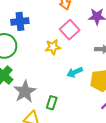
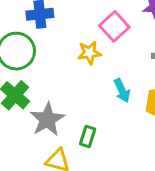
cyan arrow: (75, 72) -> (122, 91), turned -91

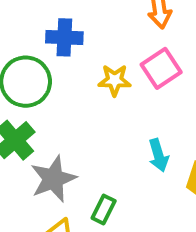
yellow star: (89, 53) -> (115, 80), moved

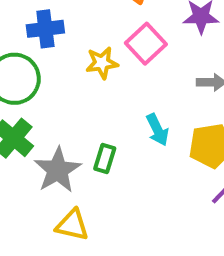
green rectangle: (104, 210) -> (105, 159), moved

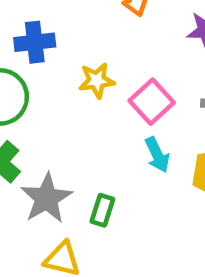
pink square: (146, 44) -> (152, 102), moved
green rectangle: (105, 159) -> (102, 210), moved

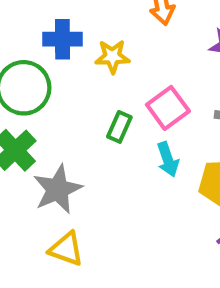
yellow star: (97, 80) -> (112, 57), moved
green rectangle: (102, 210) -> (119, 127), moved

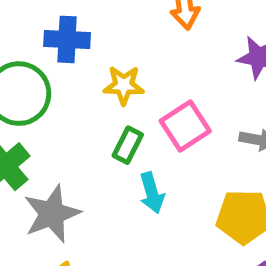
yellow star: (112, 57) -> (124, 85), moved
cyan arrow: (168, 159) -> (152, 193), moved

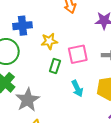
pink square: (185, 126) -> (78, 54), turned 30
cyan arrow: (152, 193) -> (77, 89), moved

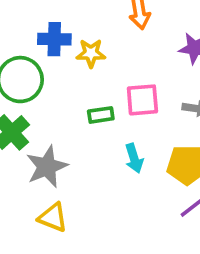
yellow star: (49, 41) -> (91, 53), moved
green rectangle: (55, 66) -> (101, 115), turned 56

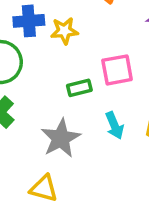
gray star: (47, 167) -> (61, 138), moved

